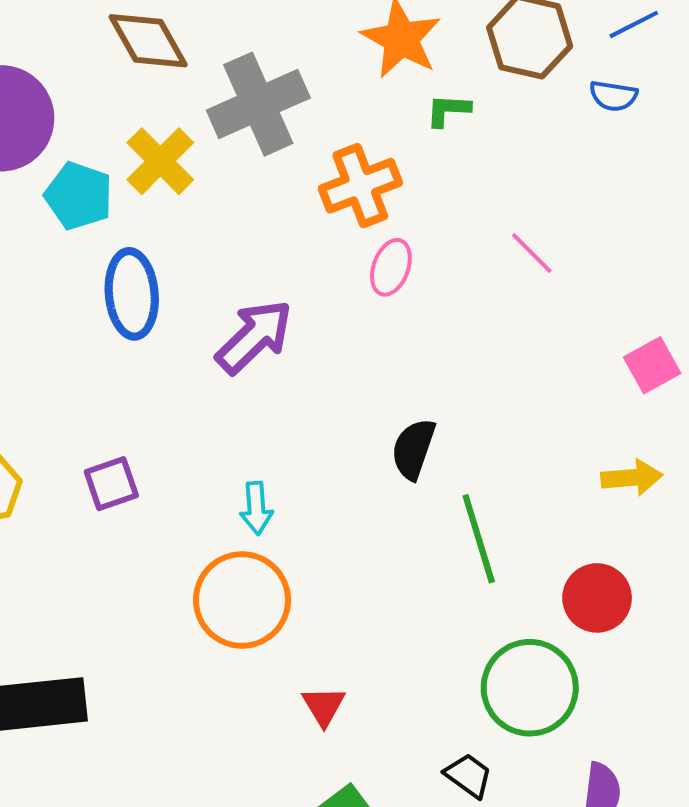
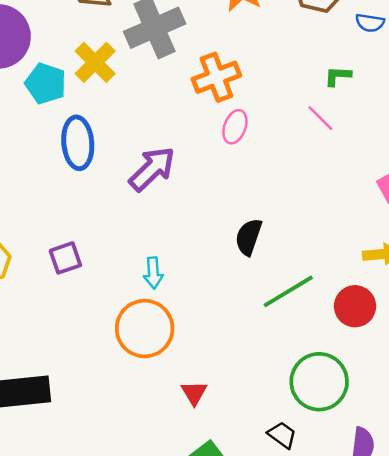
green L-shape: (448, 110) -> (338, 76), moved
green line: (479, 539) -> (288, 291), turned 76
red circle: (597, 598) -> (355, 306), moved

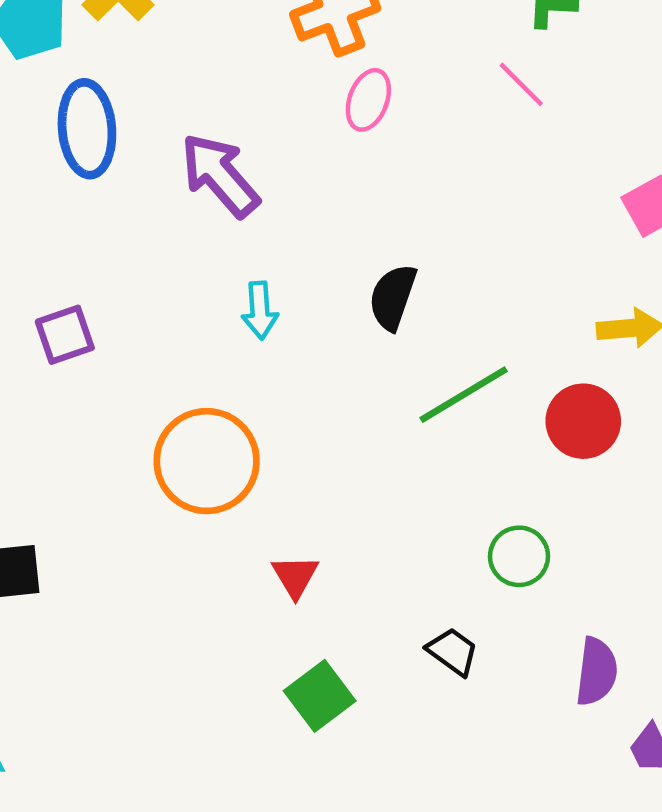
purple arrow: (152, 169) -> (220, 175), turned -87
cyan arrow: (153, 273) -> (260, 310), moved
green circle: (319, 382) -> (519, 556), size x0.6

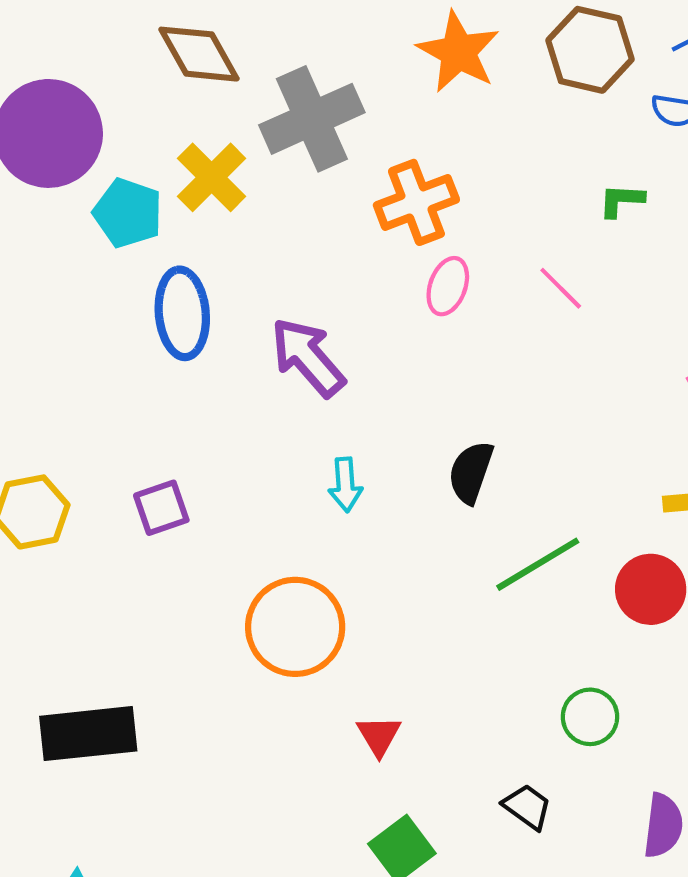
pink line: (521, 84) -> (561, 288), moved

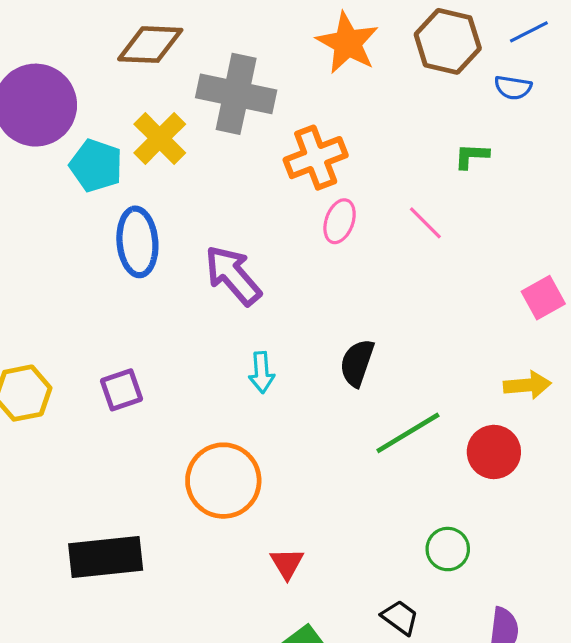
brown diamond: (199, 54) -> (150, 45), turned -58
gray cross: (312, 119) -> (236, 94), turned 36
black rectangle: (88, 734) -> (106, 557), moved

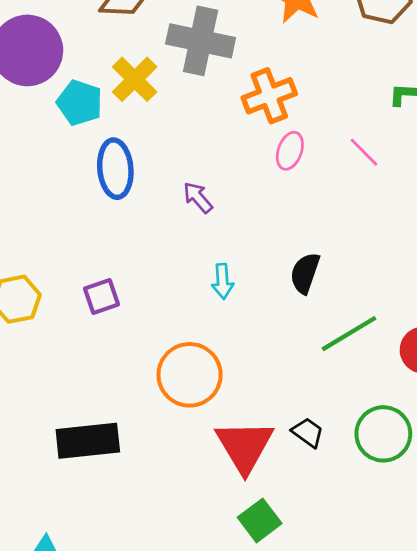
purple arrow: (233, 275) -> (198, 198), size x0.6
green circle: (448, 549) -> (383, 434), size x1.5
red triangle: (287, 563) -> (245, 446), size x2.0
black trapezoid: (400, 617) -> (308, 433), moved

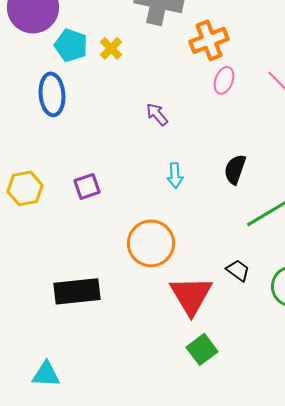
yellow cross: (135, 79) -> (111, 48), moved, size x0.7
blue ellipse: (115, 169) -> (52, 94), moved
black trapezoid: (308, 433) -> (238, 270), moved

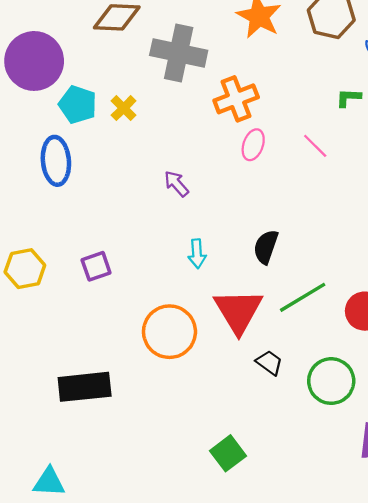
red triangle: (191, 295) -> (238, 311), moved

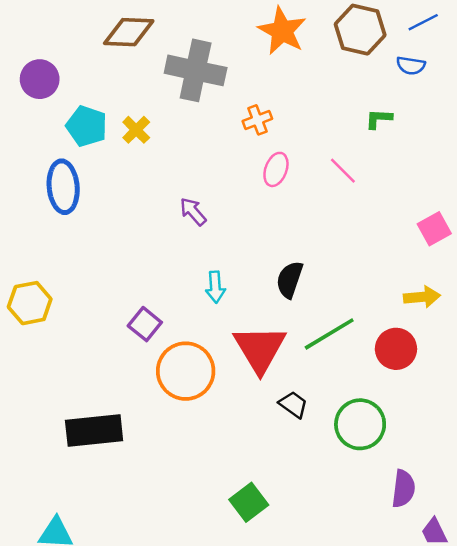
purple circle: (34, 61) -> (40, 79), size x0.6
orange cross: (236, 99) -> (257, 120), size x0.6
purple square: (96, 266) -> (145, 324), moved, turned -32

